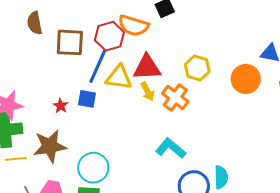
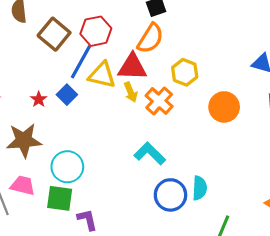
orange semicircle: (133, 26) -> (150, 38), moved, turned -80
brown square: (70, 42) -> (54, 34), turned 32
orange circle: (246, 79) -> (224, 107), moved
blue square: (87, 99) -> (67, 95), turned 30

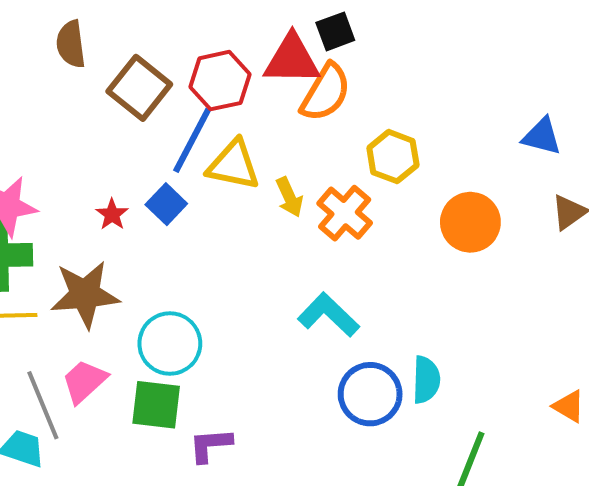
red triangle: (132, 67) -> (292, 59), moved
pink trapezoid: (23, 185) -> (84, 381), turned -55
purple L-shape: (87, 220) -> (210, 445), turned -80

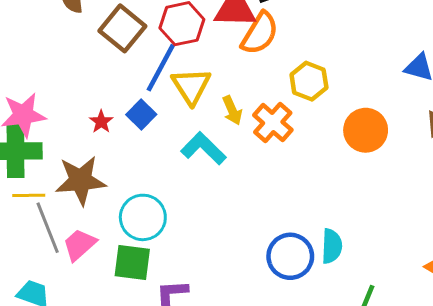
yellow triangle: (233, 165) -> (191, 86), turned 45
cyan L-shape: (328, 315) -> (203, 148), moved
gray line: (43, 405) -> (48, 228), moved

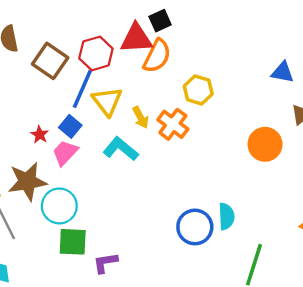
orange circle: (366, 130) -> (265, 144), moved
cyan circle: (143, 217) -> (59, 206), moved
pink trapezoid: (79, 245) -> (65, 153), moved

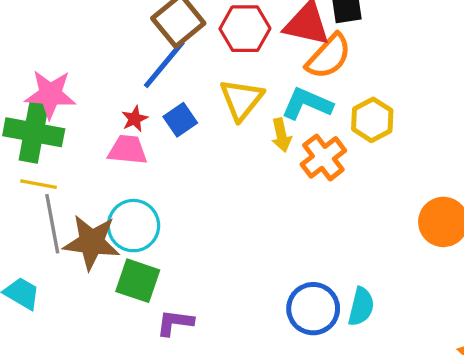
blue line: (82, 89) -> (164, 64), moved
cyan L-shape: (121, 149) -> (307, 104), moved, turned -32
pink trapezoid: (65, 153) -> (128, 150), moved, turned 36
brown star: (27, 181) -> (92, 242), moved

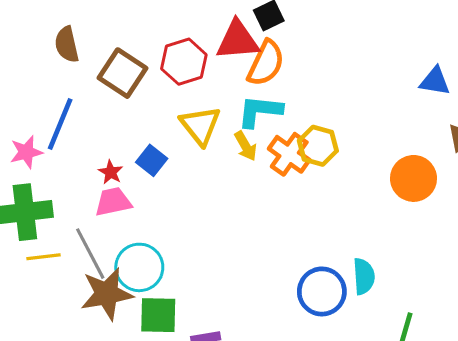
blue line: (164, 64) -> (60, 124), moved
pink star: (50, 94) -> (26, 152), moved, size x0.7
yellow hexagon: (372, 120) -> (318, 146), moved
gray line: (52, 224) -> (90, 254), moved

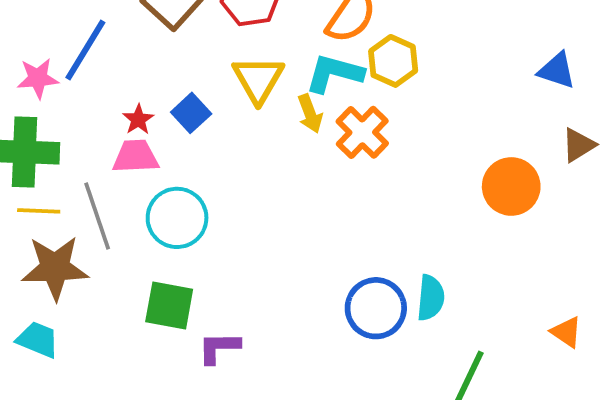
yellow hexagon: (318, 146) -> (393, 61), moved
cyan circle: (139, 267) -> (177, 218), moved
brown star: (107, 294) -> (55, 268), moved

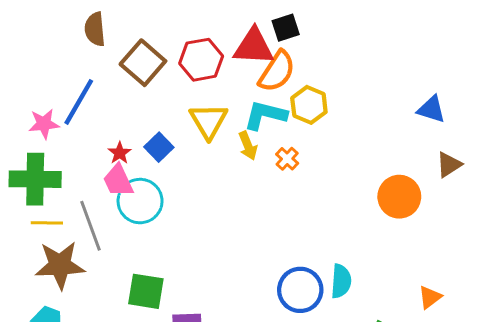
orange cross: (362, 132) -> (287, 159), size x0.6
pink trapezoid: (136, 157) -> (118, 181), turned -111
cyan circle: (177, 218) -> (140, 201), moved
orange triangle: (566, 332) -> (430, 297), moved, turned 50

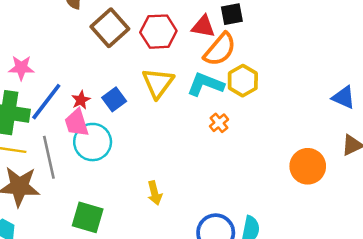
red triangle: (254, 47) -> (203, 26), size x0.7
blue line: (79, 102) -> (46, 102), moved
yellow arrow: (248, 146) -> (155, 193), moved

